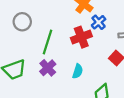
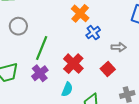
red cross: (81, 37) -> (73, 64), moved, turned -30
cyan semicircle: (78, 71) -> (67, 89), moved

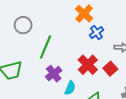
red cross: (73, 64) -> (88, 65), moved
purple cross: (40, 73) -> (54, 74), moved

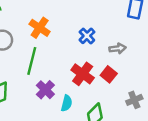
orange cross: (84, 14) -> (40, 28), moved

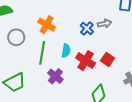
gray arrow: (118, 48) -> (105, 24), moved
cyan semicircle: (67, 103) -> (66, 51), moved

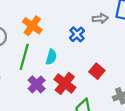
gray arrow: (105, 24) -> (100, 18), moved
red cross: (86, 61) -> (65, 83), moved

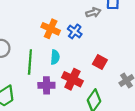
orange cross: (32, 26) -> (51, 29), moved
purple cross: (37, 84) -> (46, 85), turned -35

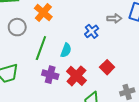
orange cross: (51, 29) -> (43, 12), moved

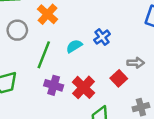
gray arrow: (114, 18) -> (136, 63), moved
cyan semicircle: (66, 50) -> (74, 46), moved, turned -144

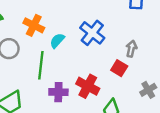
blue cross: (102, 37) -> (92, 33), size x1.5
cyan semicircle: (74, 46) -> (57, 41), moved
gray arrow: (136, 63) -> (131, 49), turned -63

